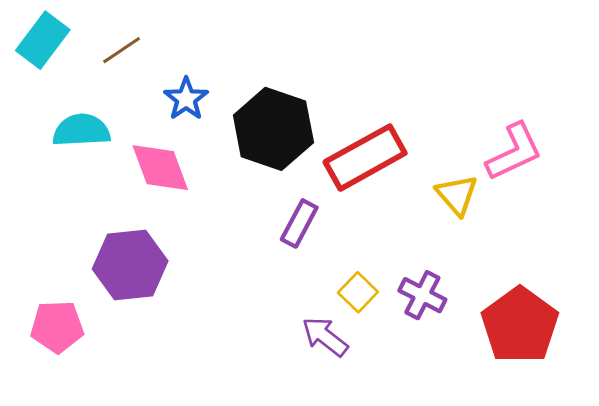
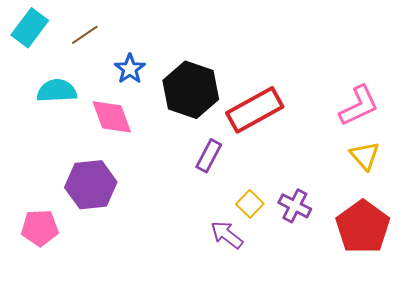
yellow triangle: (457, 195) -> (365, 156), moved

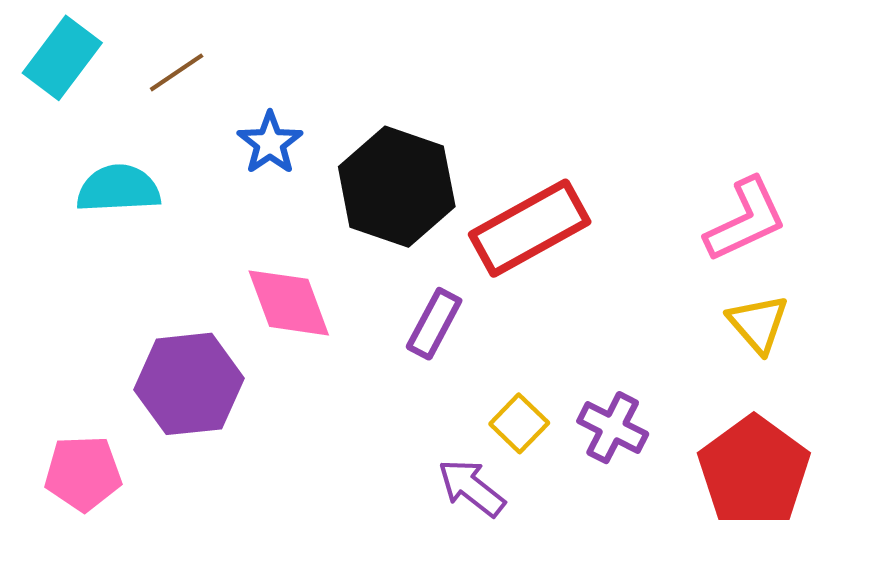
pink diamond: (112, 117) -> (289, 303), moved

